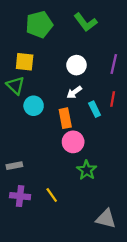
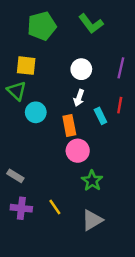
white arrow: (74, 92) -> (79, 98), turned -35
gray rectangle: (14, 166) -> (15, 176), turned 42
gray triangle: (106, 219) -> (92, 220), moved, turned -45

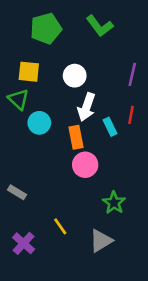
white circle: (81, 69) -> (75, 76), moved
white arrow: (79, 98) -> (86, 107), size x1.5
green star: (92, 181) -> (114, 203), moved
purple cross: (21, 208) -> (24, 243), moved, turned 36

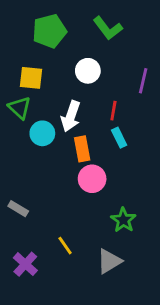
white circle: (75, 76) -> (88, 71), moved
white arrow: (86, 107) -> (71, 116), moved
red line: (131, 115) -> (113, 111), moved

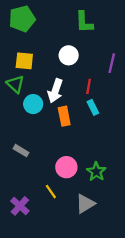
green L-shape: (108, 28) -> (84, 22), turned 35
green pentagon: (49, 31) -> (22, 19), moved
pink circle: (92, 179) -> (66, 167), moved
gray rectangle: (18, 209) -> (21, 151), moved

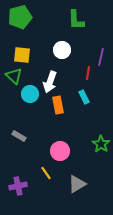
red line: (89, 86) -> (88, 73), moved
green star: (96, 172) -> (101, 144), moved
purple cross: (20, 206) -> (18, 186), turned 36

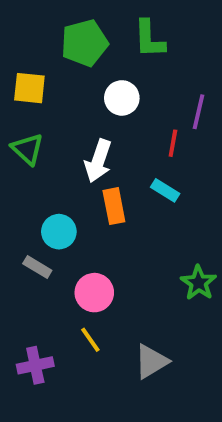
green pentagon: (20, 17) -> (84, 43), moved
yellow square: (22, 55) -> (29, 88), moved
cyan circle: (30, 94) -> (59, 232), moved
cyan rectangle: (84, 97) -> (165, 190), turned -32
pink circle: (60, 151) -> (94, 293), moved

